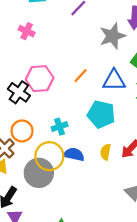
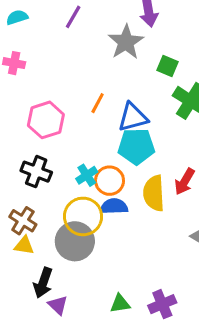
blue triangle: (114, 80) -> (133, 117), moved
black cross: (19, 92) -> (36, 172), moved
orange circle: (22, 131) -> (110, 181), moved
yellow semicircle: (106, 152) -> (154, 193), size x1.6

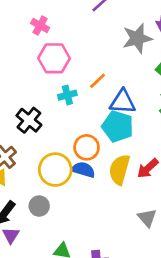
pink hexagon: (46, 120) -> (54, 58), moved
cyan cross: (87, 175) -> (67, 95), moved
gray circle: (75, 241) -> (39, 206), moved, size x0.6

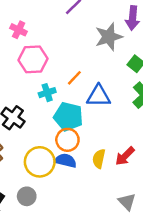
cyan pentagon: (118, 126) -> (68, 117), moved
yellow semicircle: (119, 170) -> (99, 159), size x0.7

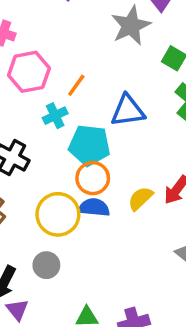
orange line: (74, 78) -> (76, 85), moved
yellow semicircle: (99, 159) -> (140, 198), turned 42

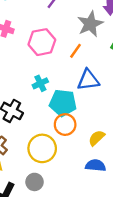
pink hexagon: (29, 72) -> (42, 42), moved
orange line: (76, 85) -> (75, 51), moved
blue semicircle: (94, 207) -> (96, 165), moved

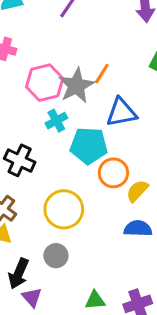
gray star: (90, 24) -> (76, 86), moved
pink hexagon: (42, 42) -> (45, 83), moved
orange circle: (65, 125) -> (113, 173), moved

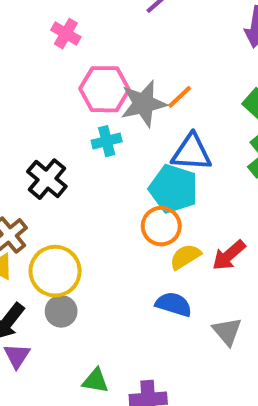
cyan pentagon: (89, 146) -> (173, 189), moved
yellow circle: (64, 209) -> (55, 271), moved

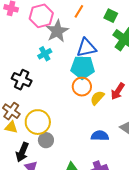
pink hexagon: (105, 89) -> (41, 16), moved
orange line: (180, 97) -> (79, 11), moved
blue semicircle: (174, 304) -> (100, 136), moved

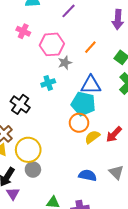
gray star: (57, 31) -> (65, 63), size x0.6

